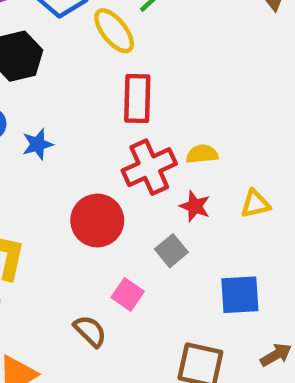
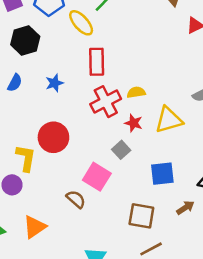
blue star: (38, 144) -> (54, 83), moved
yellow triangle: (255, 204) -> (169, 120), size x1.6
red circle: (97, 220) -> (53, 137), moved
pink square: (128, 294) -> (97, 177), size x1.5

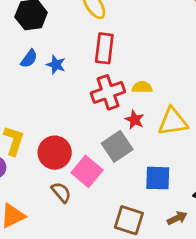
blue semicircle: (15, 83) -> (29, 59), moved
blue star: (54, 83) -> (56, 65), turned 30
red circle: (53, 137) -> (55, 153), moved
gray square: (121, 150) -> (117, 146), size x1.5

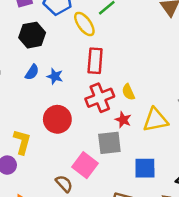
yellow semicircle: (142, 87) -> (128, 92), turned -112
gray square: (117, 146) -> (109, 143), turned 30
red circle: (55, 153) -> (57, 119), moved

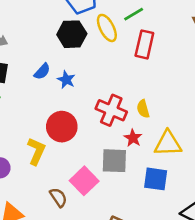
black hexagon: (32, 35) -> (72, 34), moved
red rectangle: (95, 61) -> (144, 44), moved
red cross: (100, 98) -> (111, 110), turned 36
yellow L-shape: (22, 142) -> (36, 151), moved
blue square: (145, 168) -> (156, 179), moved

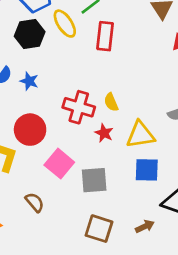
gray square: (114, 161) -> (94, 180), moved
blue square: (156, 179) -> (147, 170), moved
pink square: (84, 181) -> (59, 164), moved

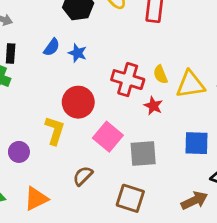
yellow triangle: (140, 135) -> (190, 84), moved
brown semicircle: (35, 202) -> (83, 176), turned -95
brown arrow: (145, 226) -> (194, 200), size x1.4
brown square: (99, 229) -> (130, 198), moved

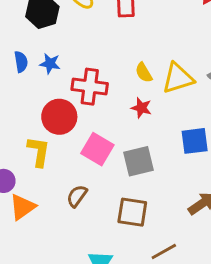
blue semicircle: (52, 47) -> (21, 62), turned -36
red cross: (128, 80) -> (90, 87), moved
orange triangle: (36, 199) -> (22, 207), moved

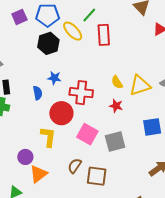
blue semicircle: (21, 62) -> (38, 93), moved
brown square: (132, 212) -> (97, 176), moved

